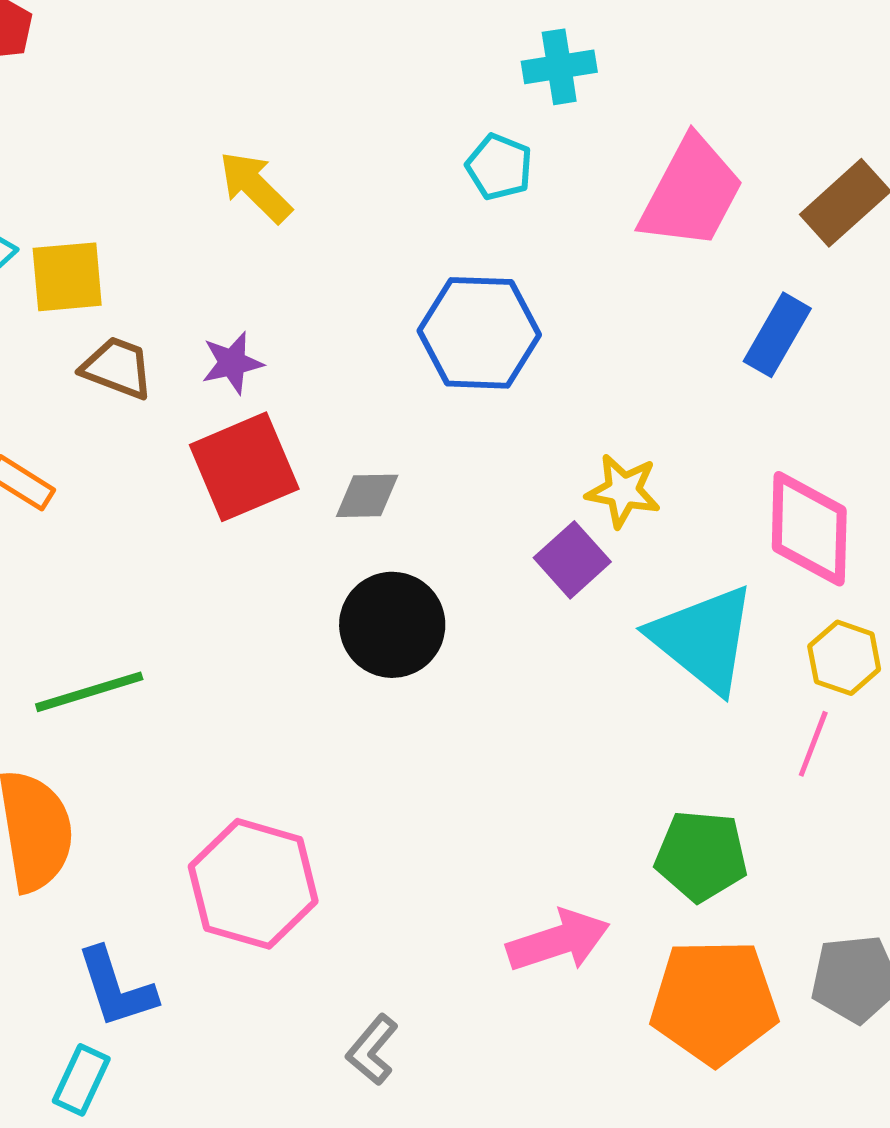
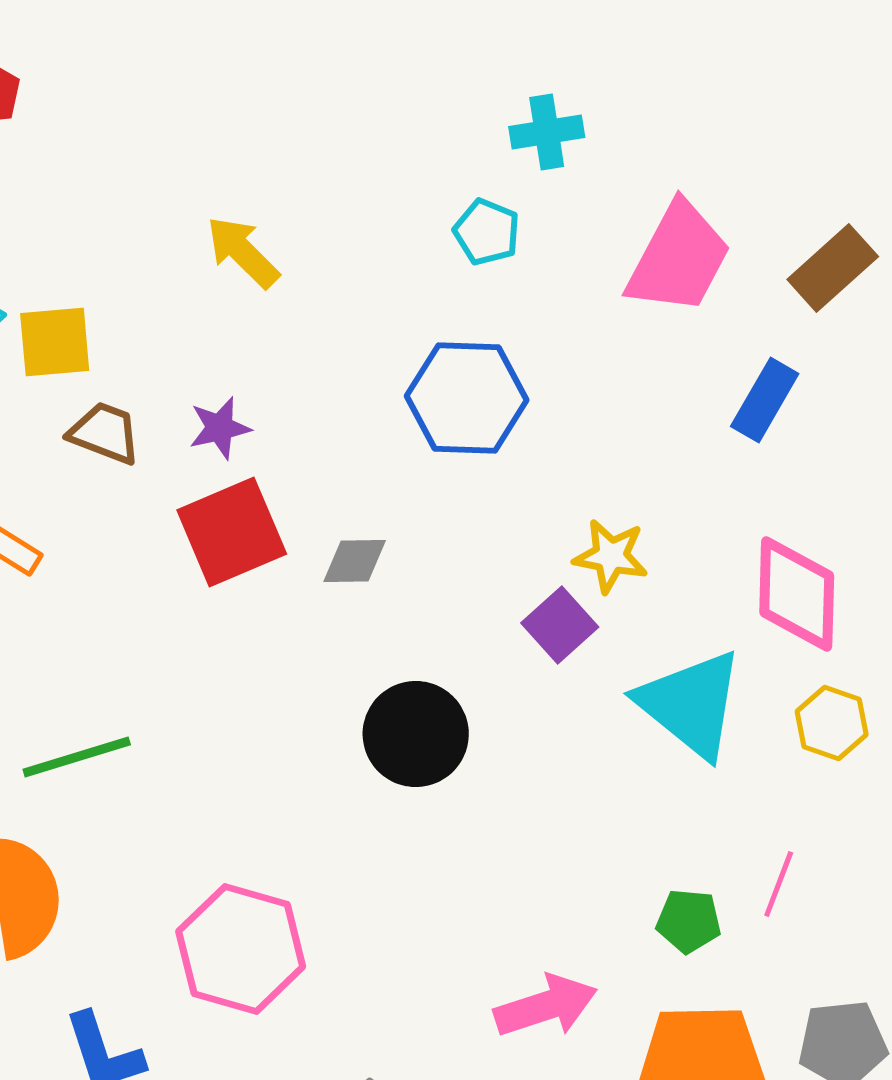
black circle: (392, 625) -> (416, 734), moved
pink line: (813, 744) -> (779, 884), moved
green pentagon: (701, 856) -> (689, 921), size x0.7

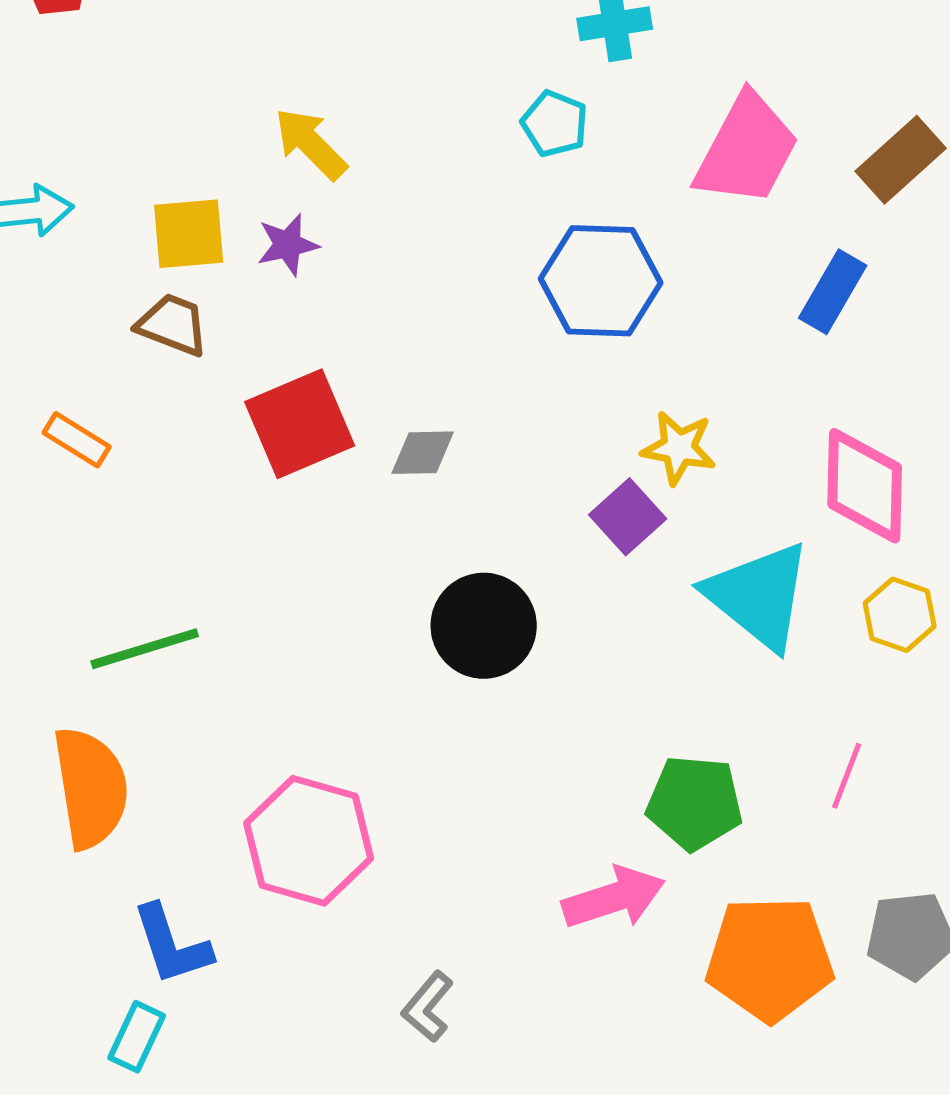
yellow square: (55, 342) -> (189, 234), moved
blue hexagon: (467, 398) -> (601, 281), moved
purple star: (220, 428) -> (288, 245), moved
green pentagon: (689, 921) -> (695, 803), moved, size x1.5

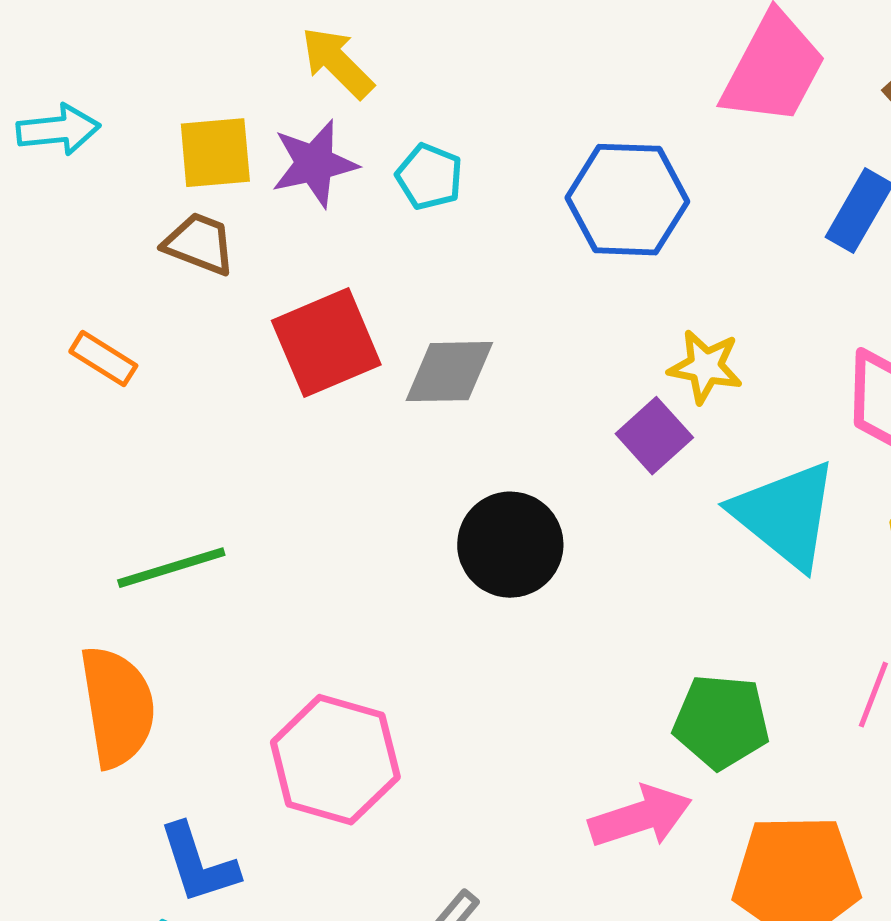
cyan pentagon: (555, 124) -> (429, 177), moved
purple star: (288, 245) -> (314, 164), size x1.4
gray diamond: (423, 453) -> (449, 372), size x1.4

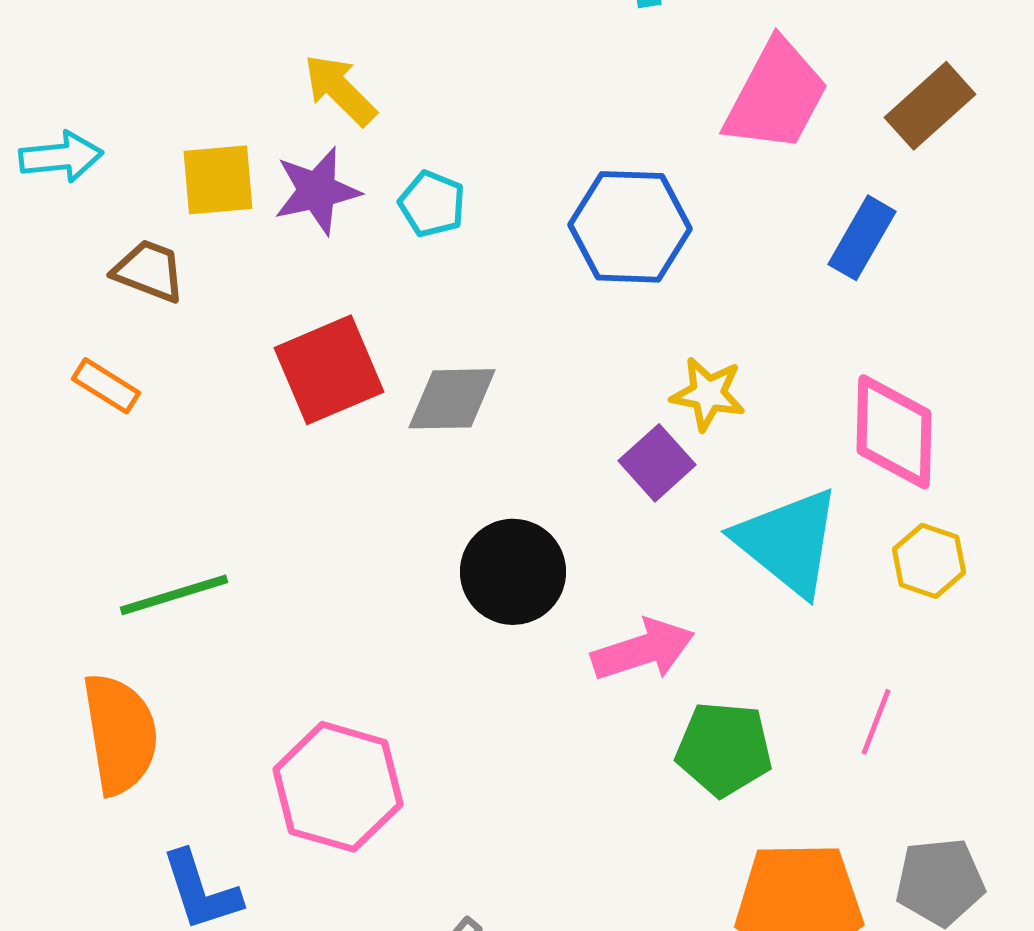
brown trapezoid: (199, 244) -> (149, 271), moved
pink arrow: (640, 817) -> (643, 650), moved

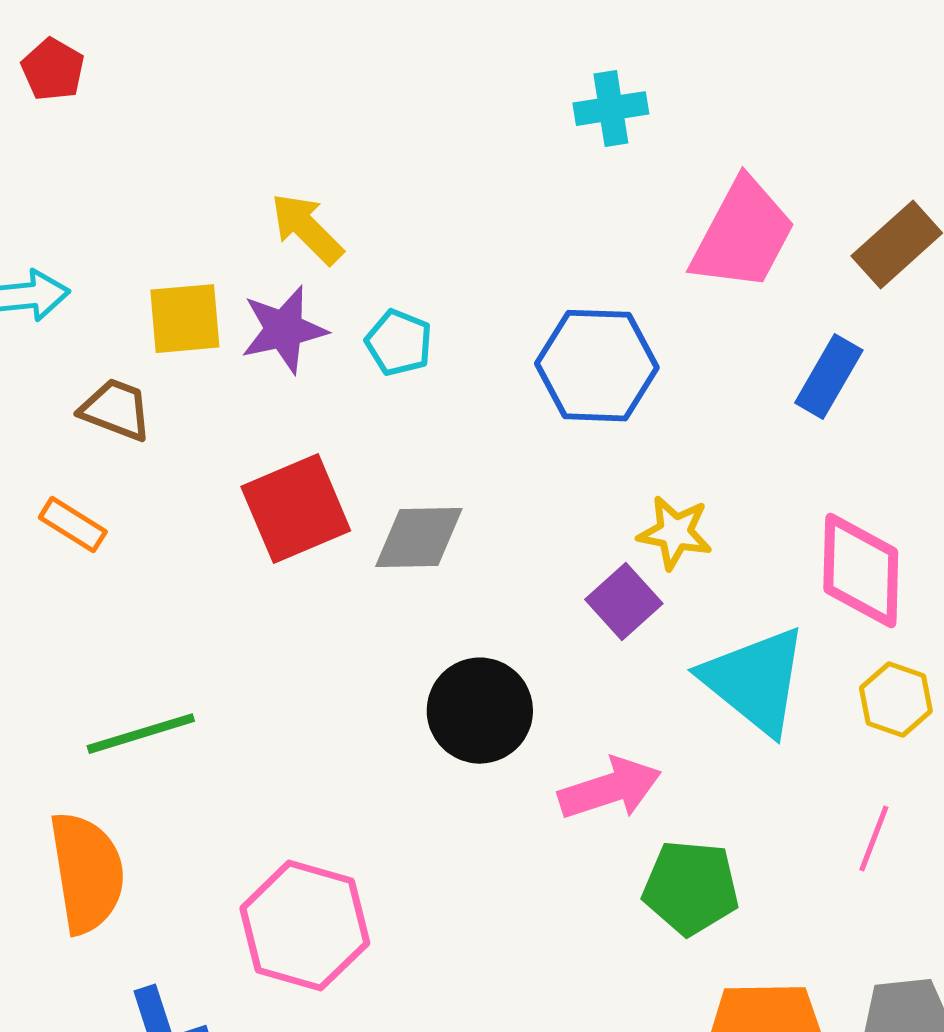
pink line: (876, 722) -> (874, 839), moved

